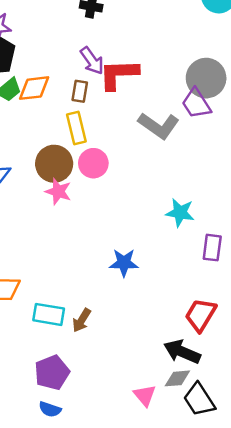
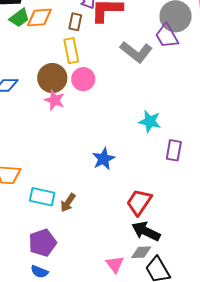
blue star: (124, 263) -> (103, 159), turned -30
red trapezoid: (201, 315) -> (139, 202), moved

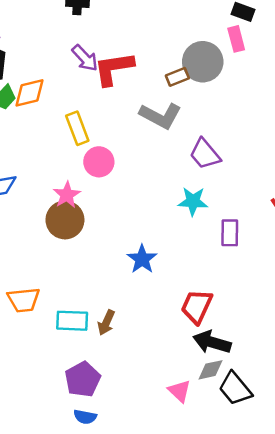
brown rectangle: (75, 22) -> (177, 77), moved, turned 66
purple trapezoid: (167, 36) -> (205, 154), moved
brown circle: (52, 78) -> (65, 220), moved
pink star: (54, 100) -> (67, 195), turned 30

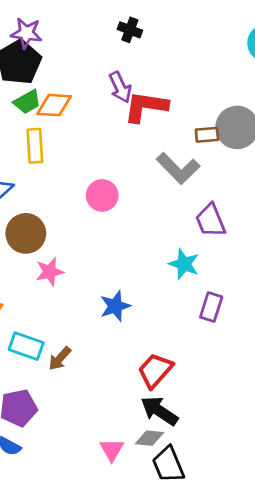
yellow rectangle: (77, 128) -> (35, 146), moved
pink star: (67, 195) -> (50, 272), moved
brown circle: (65, 220) -> (26, 233), moved

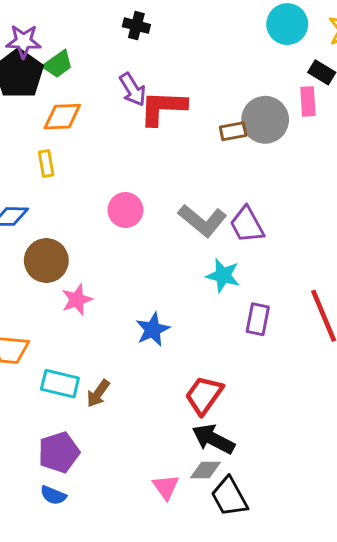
green trapezoid: (27, 102) -> (58, 64), moved
yellow rectangle: (35, 146) -> (46, 163), size x0.7
gray L-shape: (178, 168) -> (202, 221), moved

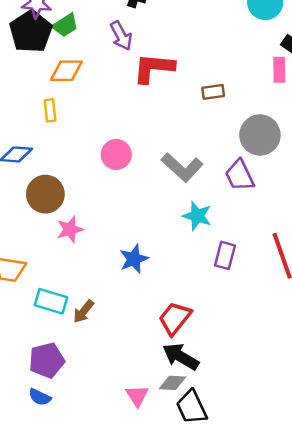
purple arrow: (133, 90) -> (121, 36), moved
gray circle: (265, 120) -> (260, 135), moved
purple trapezoid: (247, 225) -> (240, 175), moved

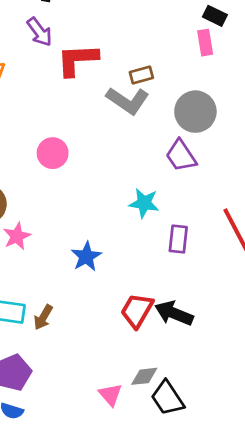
gray L-shape: (182, 167) -> (128, 101), moved
black arrow: (181, 357) -> (174, 313), moved

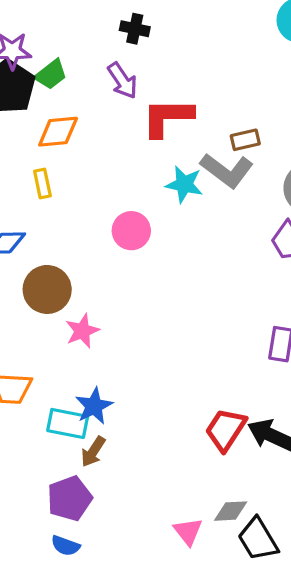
cyan star: (144, 203) -> (184, 184), moved
blue star: (86, 256) -> (94, 406), moved
brown arrow: (43, 317) -> (93, 452), moved

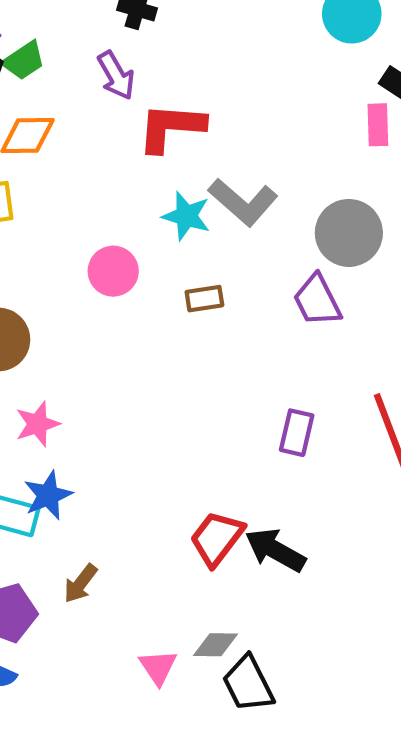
brown rectangle: (245, 140) -> (204, 299), moved
pink star: (82, 331) -> (37, 424), moved
brown arrow: (93, 452) -> (81, 583), moved

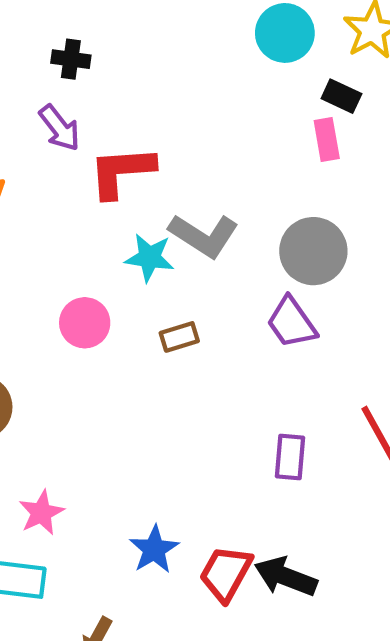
pink star: (37, 424) -> (41, 513), moved
blue star: (48, 495) -> (154, 549), moved

